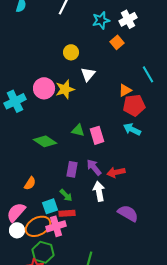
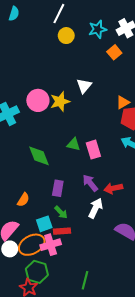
yellow circle: (71, 52) -> (66, 36), moved
green diamond: (45, 141) -> (39, 156), turned 35
purple rectangle: (72, 169) -> (58, 188), moved
white arrow: (99, 191) -> (95, 208), turned 36

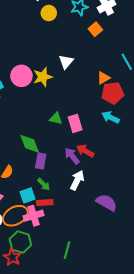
green diamond: (39, 156) -> (30, 144), moved
red arrow: (113, 188) -> (85, 151), moved, turned 42

